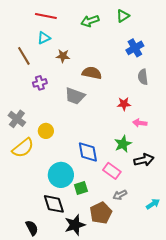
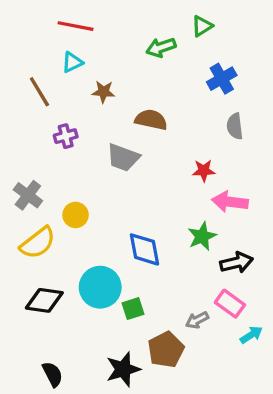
green arrow: (90, 21) -> (161, 47), moved
pink arrow: (140, 123) -> (230, 202), size x1.5
pink rectangle: (112, 171) -> (230, 304), moved
black diamond: (54, 204) -> (44, 300), moved, turned -65

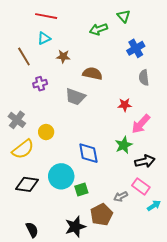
green triangle: (202, 26) -> (124, 16), turned -40
pink arrow: (230, 202) -> (141, 124), turned -55

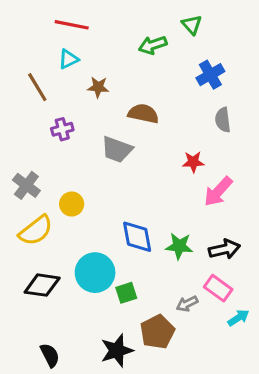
green star: (124, 145) -> (179, 246), moved, turned 30

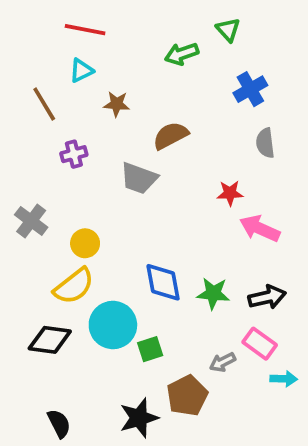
brown semicircle: (143, 114) -> (170, 136), turned -40
pink arrow: (218, 192) -> (260, 228), turned 72
yellow semicircle: (36, 231) -> (74, 286), moved
cyan arrow: (238, 318) -> (284, 379), turned 35

